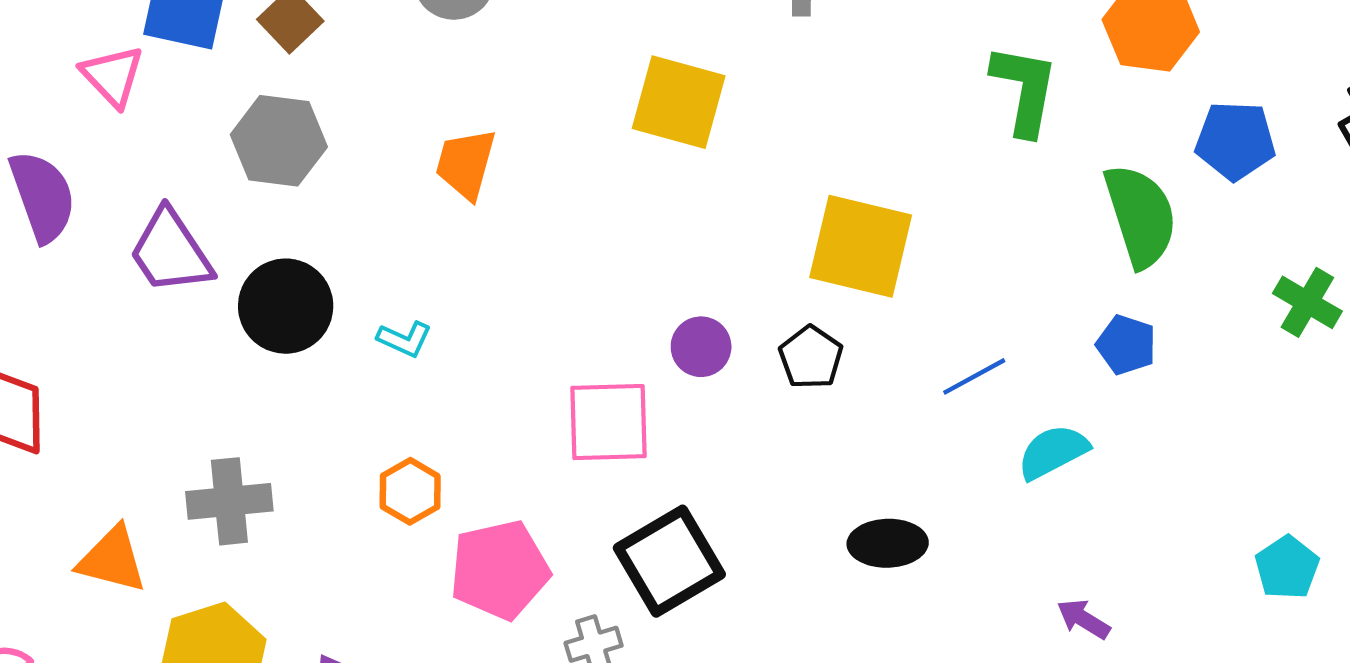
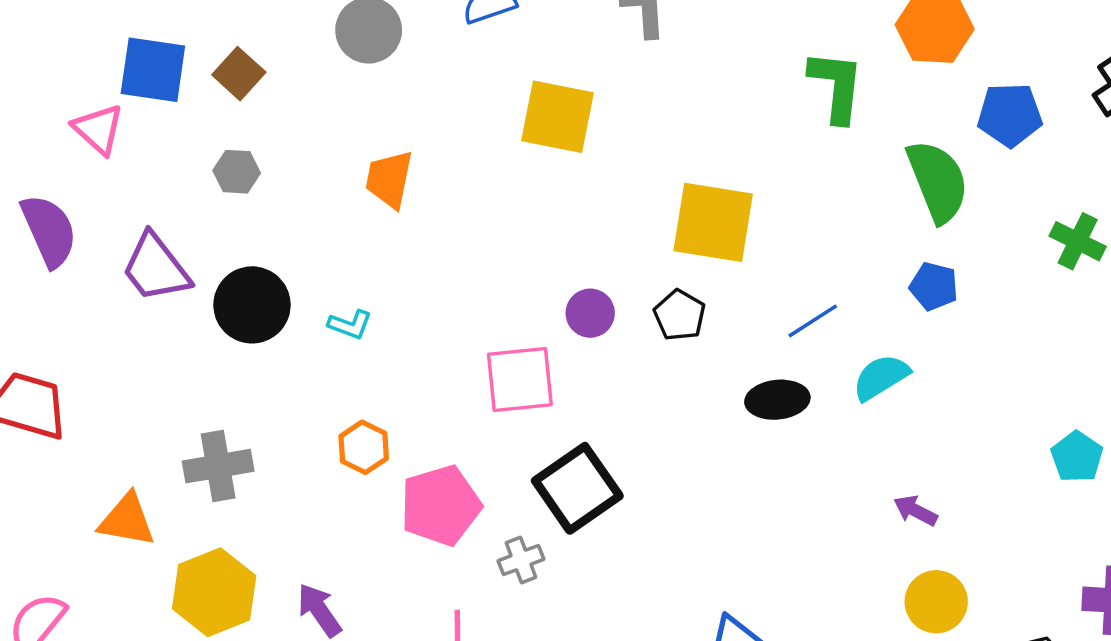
gray hexagon: (279, 141) -> (237, 172), size x0.6
black ellipse: (888, 543) -> (777, 400), moved

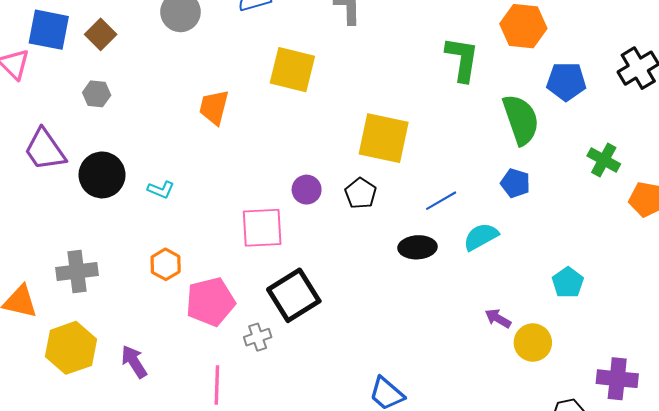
orange trapezoid: (389, 179) -> (214, 107), moved
cyan pentagon: (1077, 457) -> (568, 283), moved
yellow circle: (936, 602) -> (533, 343), moved

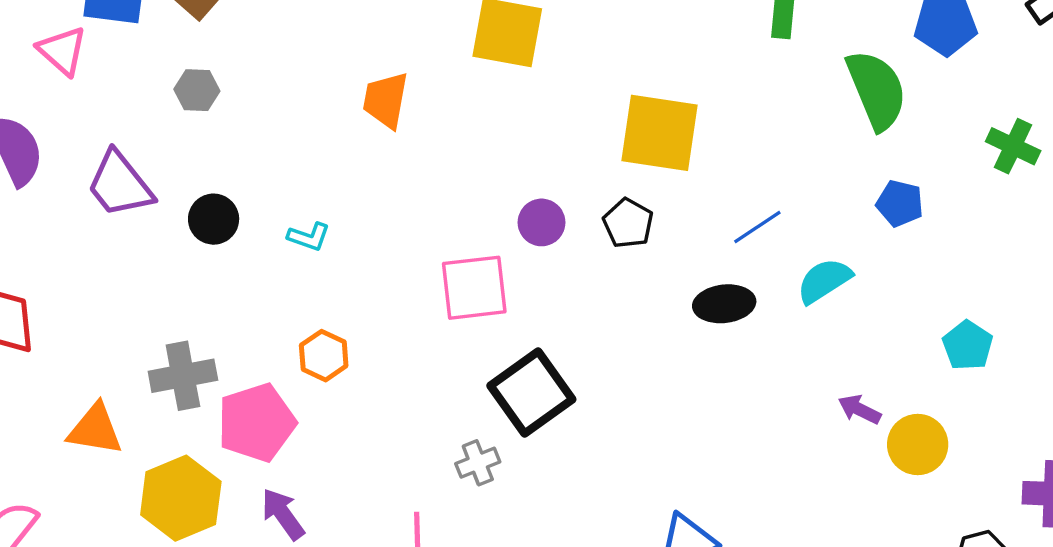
black circle: (102, 175) -> (214, 219), size x0.7
blue pentagon: (515, 183) -> (900, 203), moved
pink pentagon: (210, 302) -> (256, 423), moved

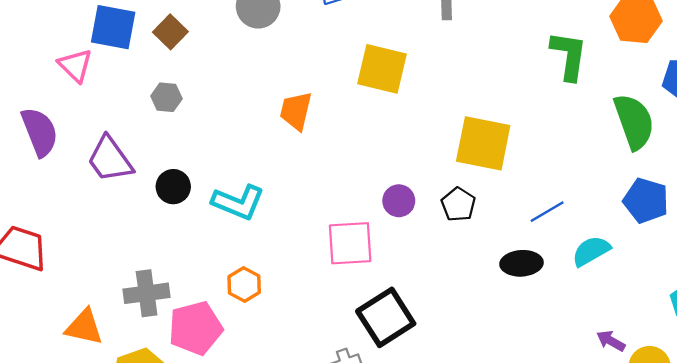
blue pentagon: (900, 203) -> (646, 201), size x1.4
cyan L-shape: (309, 237) -> (238, 202), size x1.8

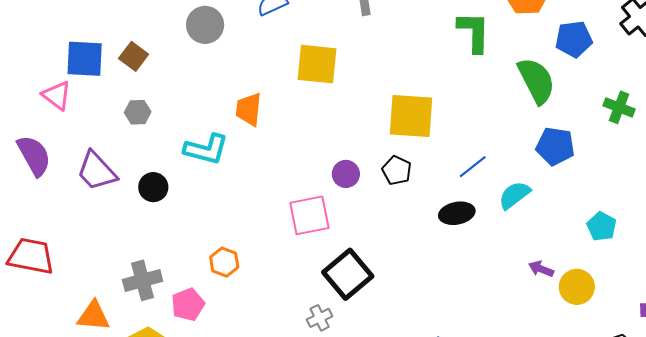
cyan L-shape: (238, 202) -> (206, 149), moved
pink pentagon: (195, 328) -> (188, 305), size x0.7

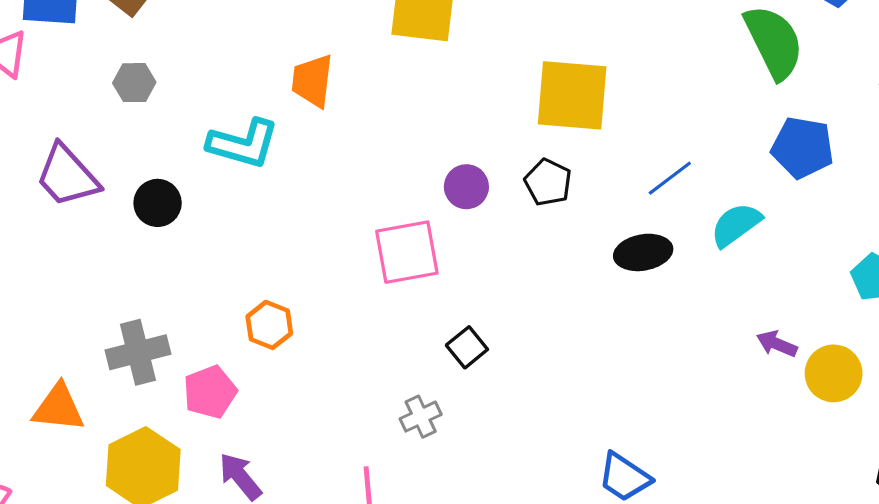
black square: (348, 274) -> (467, 347), size x0.5

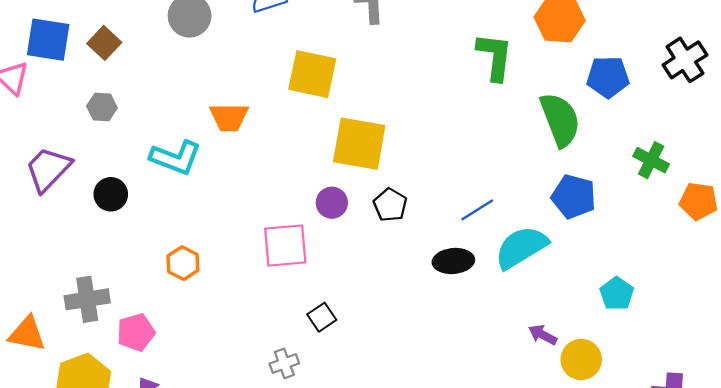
orange trapezoid: (312, 81) -> (229, 117), turned -102
yellow square: (572, 95) -> (359, 144), moved
purple trapezoid: (67, 176) -> (48, 169), turned 81
cyan semicircle: (736, 225) -> (521, 247), size x1.4
orange hexagon: (269, 325) -> (183, 263), moved

